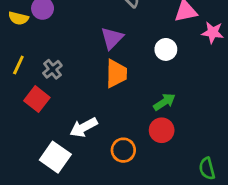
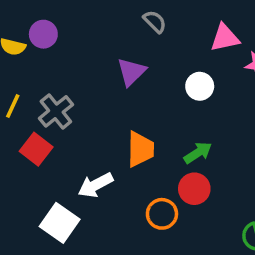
gray cross: (52, 69) -> (56, 111), size x1.4
orange trapezoid: (116, 74) -> (140, 149), moved
orange circle: (123, 150) -> (162, 214), moved

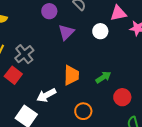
purple circle: (43, 34) -> (49, 11), moved
white circle: (200, 86) -> (100, 31), moved
red circle: (194, 189) -> (122, 97), moved

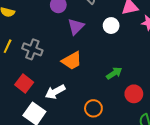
gray cross: (24, 54) -> (32, 49), turned -30
red square: (13, 75) -> (24, 84), moved
orange trapezoid: (71, 75) -> (72, 61), moved, turned 60

